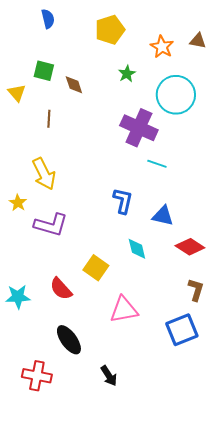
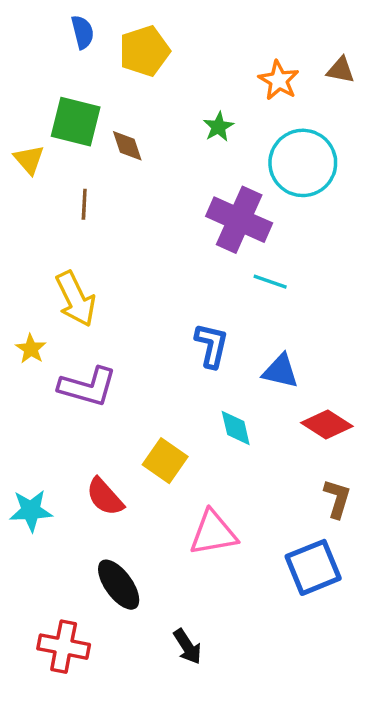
yellow pentagon: (110, 30) -> (144, 51), moved
green square: (44, 71) -> (76, 122), size x1.4

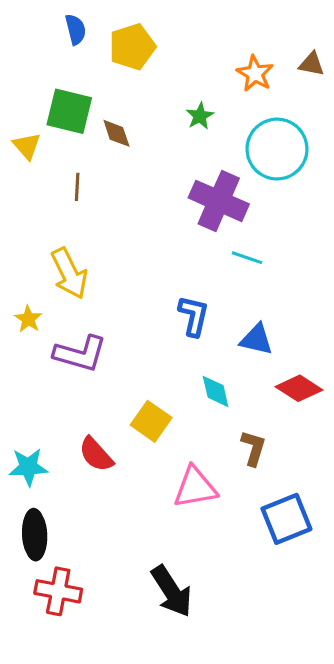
brown L-shape: (337, 499) -> (253, 448), moved
black ellipse: (119, 585) -> (35, 535), moved, turned 33
black arrow: (187, 647) -> (172, 591), size x1.6

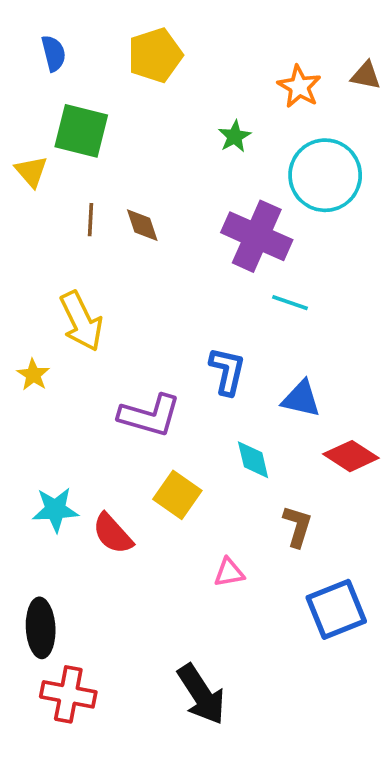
blue semicircle: (76, 29) -> (54, 53), moved
brown diamond: (116, 133) -> (142, 225), moved
purple L-shape: (80, 354) -> (150, 415), moved
cyan star: (28, 467) -> (55, 510), moved
pink triangle: (195, 487) -> (229, 572), size x0.6

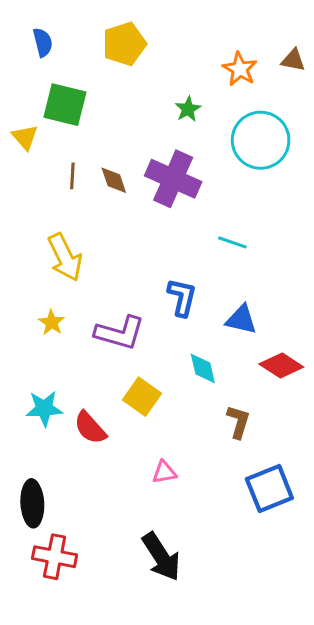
purple cross: (257, 236) -> (173, 179), moved
yellow star: (33, 375) -> (52, 323), moved
pink triangle: (229, 572) -> (164, 472), moved

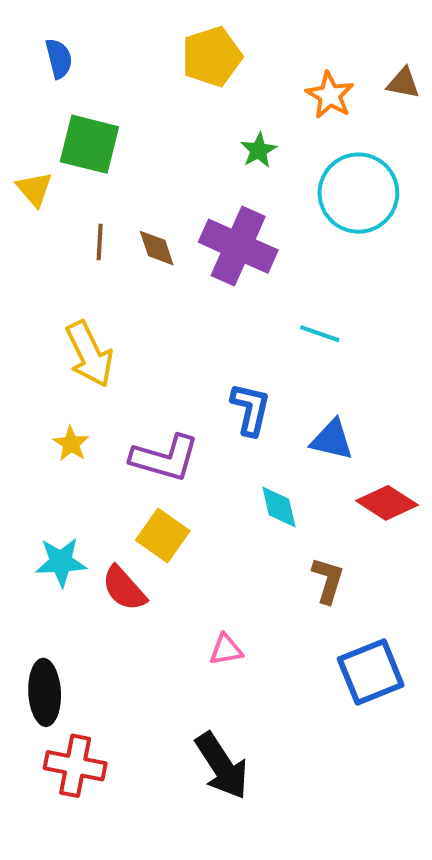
yellow pentagon: (124, 44) -> (212, 57), moved
yellow square: (142, 397) -> (163, 535), moved

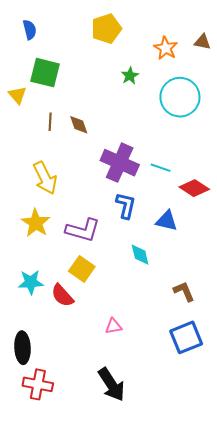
purple cross: (238, 246) -> (120, 163), moved
yellow star: (71, 444) -> (36, 223), size x1.6
red diamond: (387, 503) -> (194, 188), moved
brown L-shape: (328, 580) -> (184, 291), moved, turned -40

